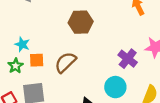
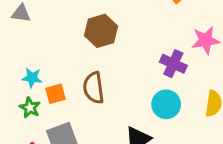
brown semicircle: (65, 62) -> (94, 88), turned -40

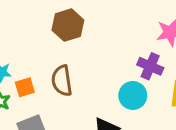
purple cross: (173, 64) -> (150, 66), moved

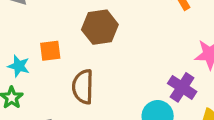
orange square: (25, 87) -> (50, 51), moved

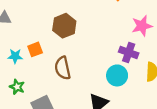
cyan star: (19, 66) -> (15, 56), moved

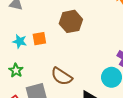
brown semicircle: (63, 68) -> (62, 76), moved, turned -55

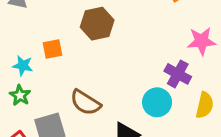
cyan star: (20, 41) -> (23, 66), moved

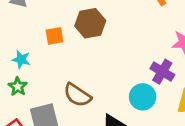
orange square: (53, 49) -> (54, 36), moved

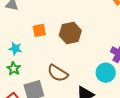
brown hexagon: (90, 23) -> (70, 33), moved

